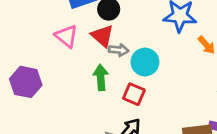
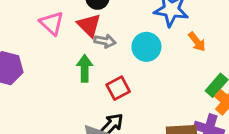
cyan circle: (145, 62) -> (146, 47), moved
red square: (134, 94) -> (118, 88), turned 35

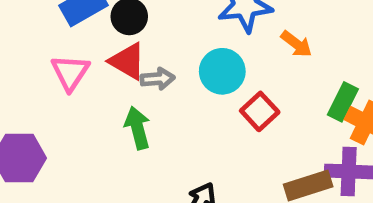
pink triangle: (52, 23) -> (70, 72), turned 35
red square: (118, 88) -> (260, 111), moved

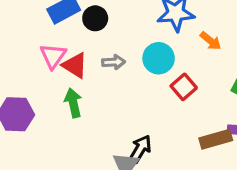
red triangle: (127, 61) -> (75, 65), moved
green arrow: (137, 128) -> (73, 103), moved

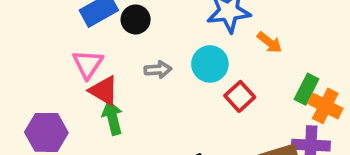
red triangle: (75, 65) -> (104, 91), moved

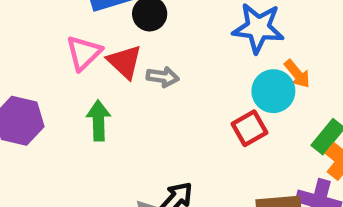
cyan circle: (210, 64) -> (273, 91), moved
red triangle: (104, 91) -> (125, 62), moved

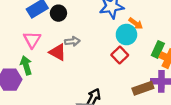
red triangle: (125, 62) -> (58, 52), moved
green arrow: (98, 121) -> (26, 65), moved

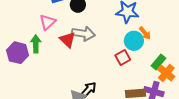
gray arrow: (72, 41) -> (83, 34), size x1.6

